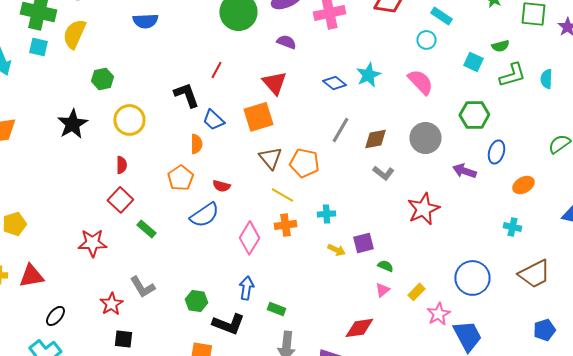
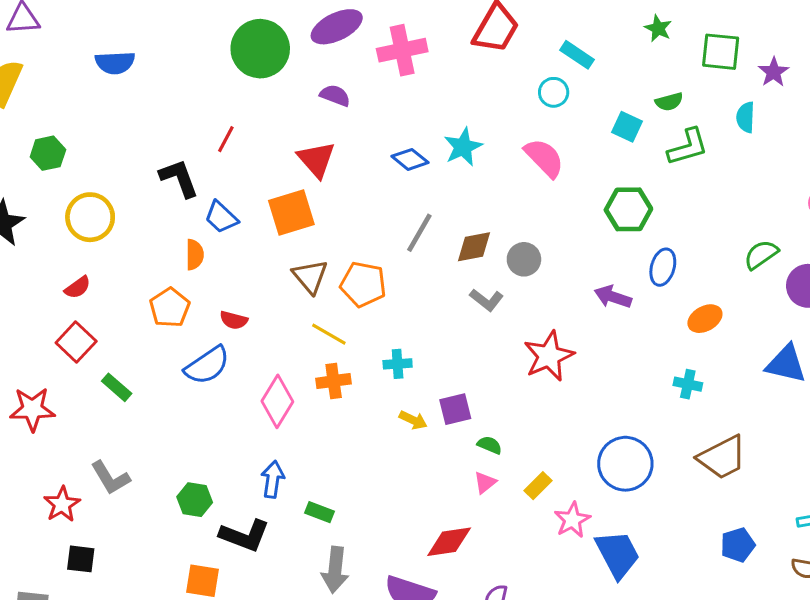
cyan semicircle: (546, 79) -> (746, 117), moved
gray circle: (425, 138) -> (524, 259), moved, size x0.7
red semicircle: (121, 165) -> (78, 287), turned 54

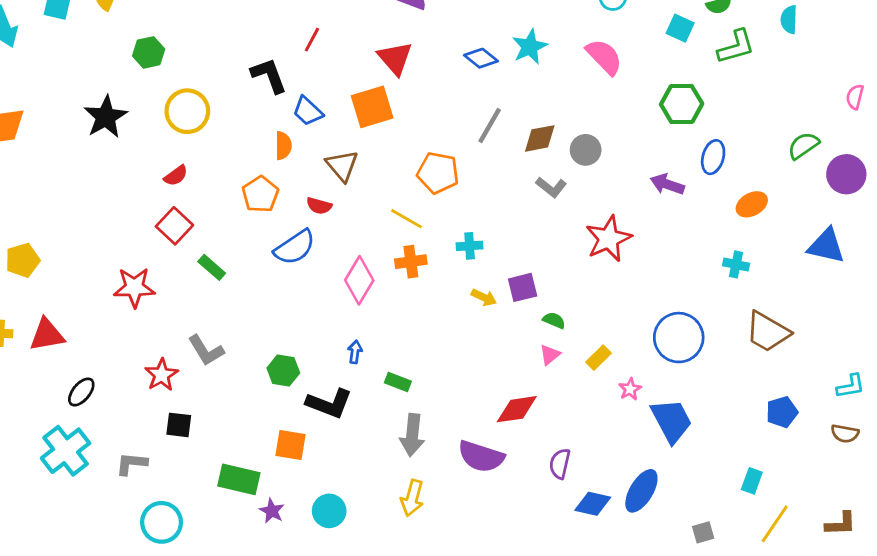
brown triangle: (310, 276) -> (342, 166), moved
brown trapezoid: (722, 457) -> (768, 332), turned 57
blue arrow: (273, 479) -> (355, 352), size x0.7
pink star: (572, 520) -> (630, 389), size x0.7

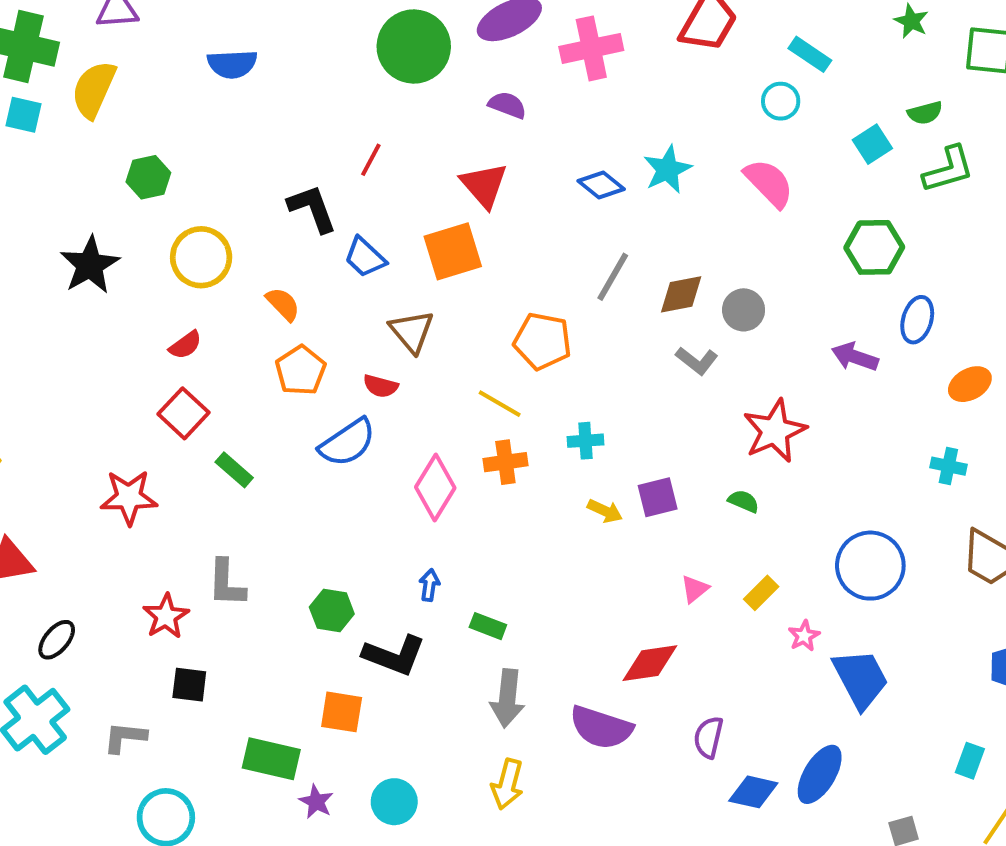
cyan square: (680, 28) -> (872, 144), turned 32
orange semicircle: (283, 146) -> (283, 304), moved, turned -44
green semicircle: (554, 320) -> (744, 501), moved
gray L-shape: (206, 350) -> (226, 583), turned 33

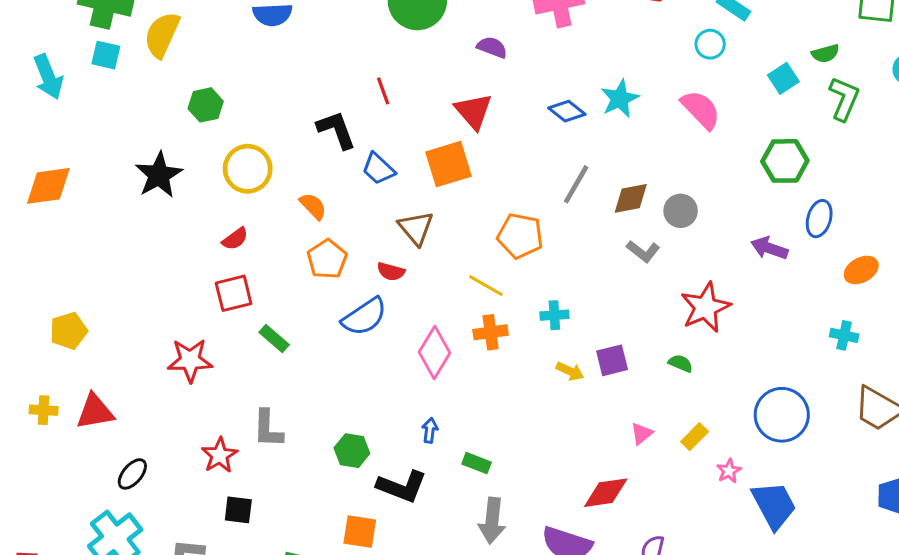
red line: (371, 160) -> (383, 91), turned -48
green L-shape: (948, 169) -> (844, 99), turned -51
red square: (183, 413) -> (234, 293), turned 33

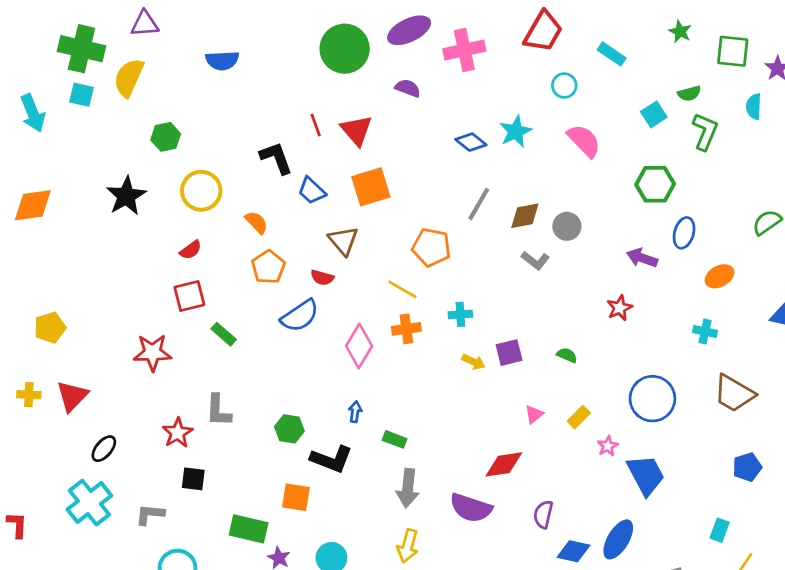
cyan circle: (710, 44) -> (564, 86), moved
red triangle: (473, 111) -> (356, 130), moved
red star: (705, 307) -> (620, 308), moved, size x0.6
red triangle: (95, 412) -> (72, 396), turned -36

